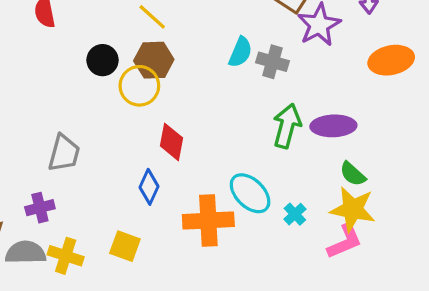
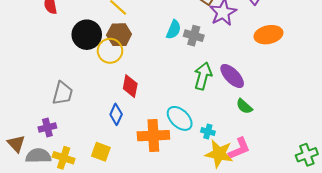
black circle: (103, 60) -> (87, 35), size x1.5
purple ellipse: (333, 126) -> (232, 76), turned 48
yellow star: (353, 209) -> (219, 154), moved
cyan cross: (295, 214) -> (208, 132), turned -32

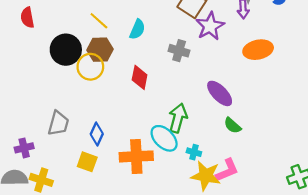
cyan semicircle: (174, 30) -> (137, 29), moved
green arrow: (203, 76) -> (178, 118), moved
red diamond: (130, 86) -> (140, 77), moved
gray trapezoid: (63, 93) -> (58, 123), moved
yellow square: (101, 152) -> (87, 162), moved

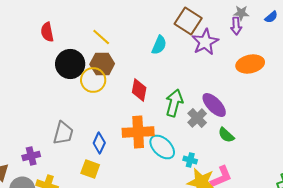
red semicircle: (27, 18) -> (47, 32), moved
cyan semicircle: (137, 29) -> (159, 45), moved
gray cross: (179, 51) -> (197, 118), moved, turned 30
green arrow: (178, 118) -> (174, 103), moved
orange cross: (136, 156) -> (138, 132), moved

